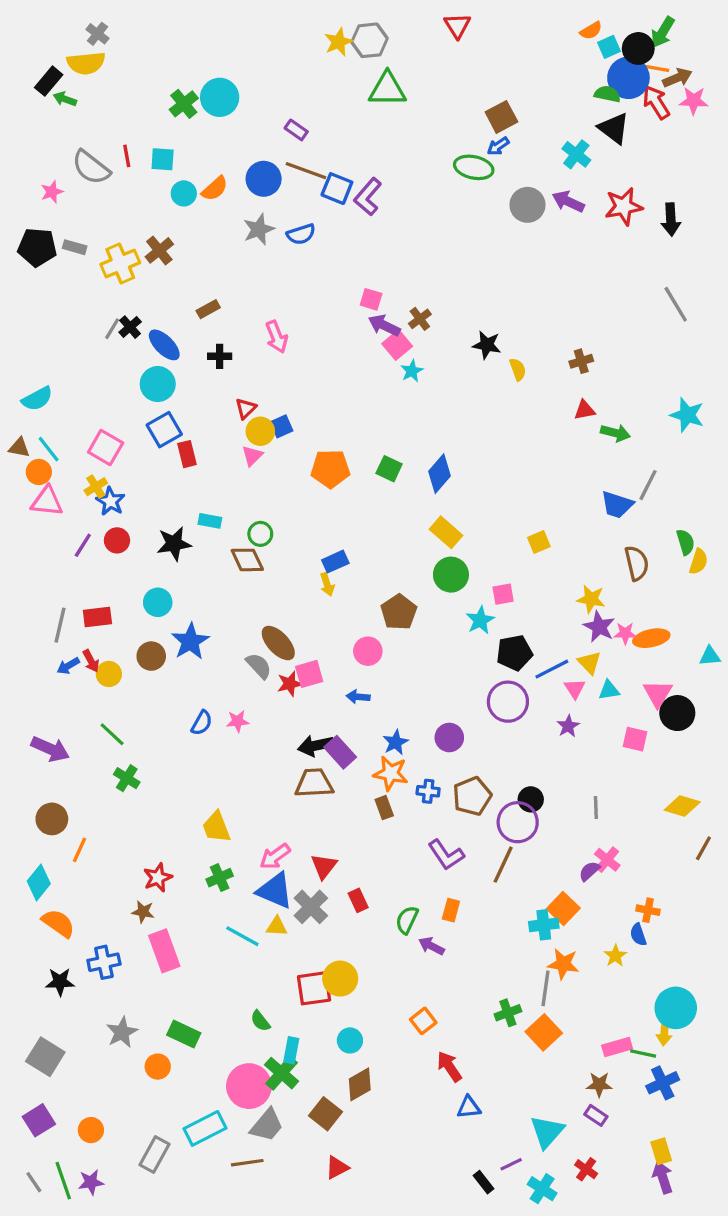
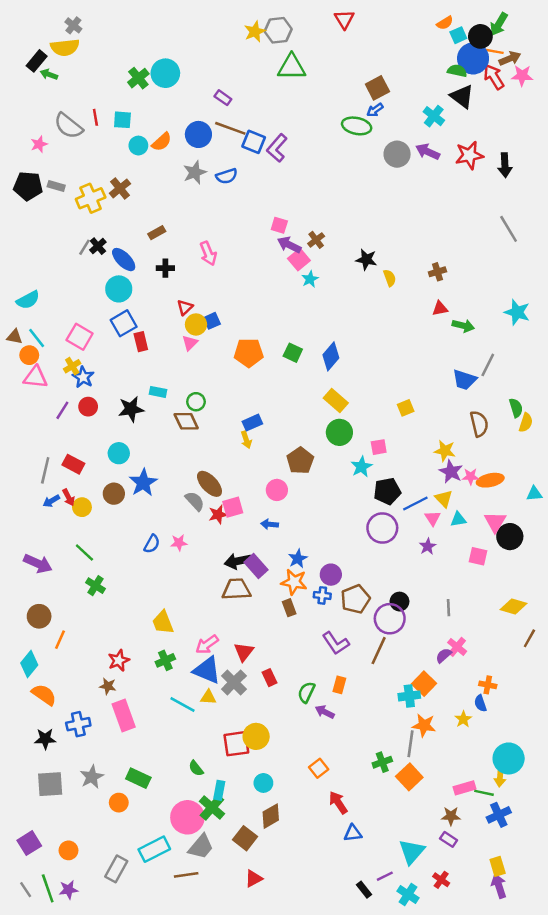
red rectangle: (97, 617) -> (73, 464), turned 35
purple circle: (449, 737) -> (331, 575), moved
gray square: (45, 1057) -> (50, 784), moved, turned -36

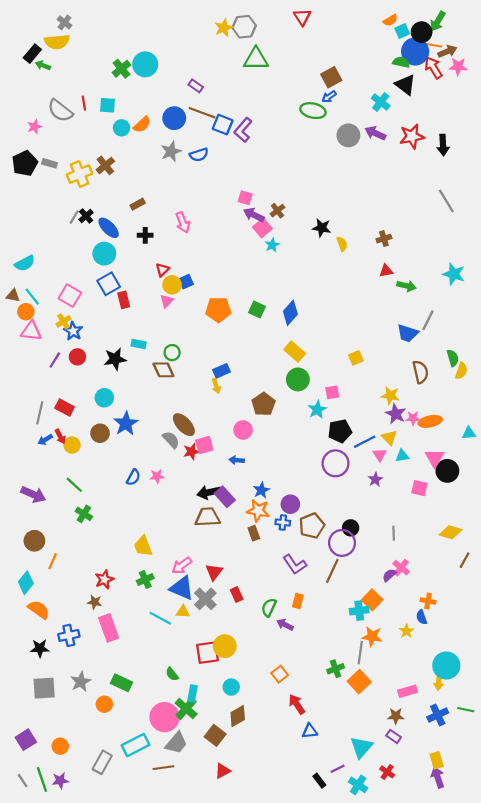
black pentagon: (28, 186) -> (25, 163), turned -30
green line: (484, 793) -> (466, 710), moved

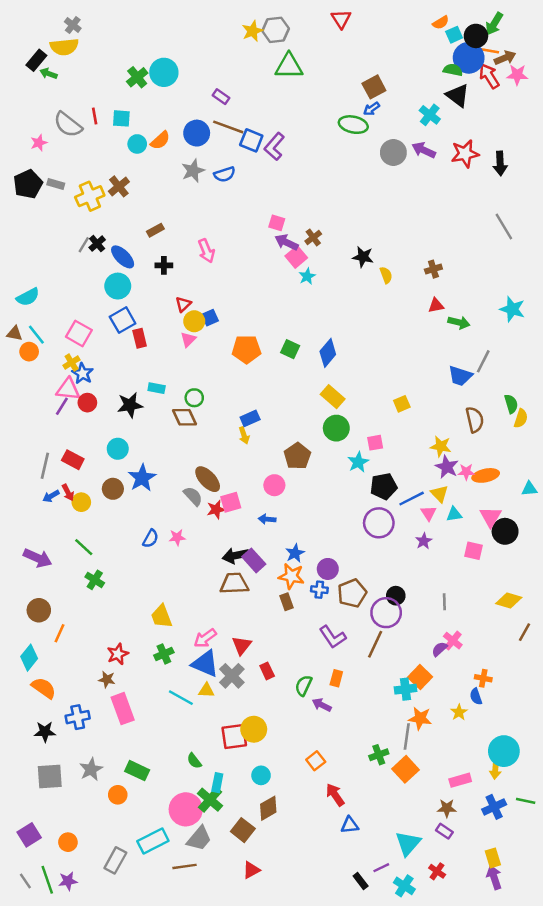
pink triangle: (31, 331) -> (68, 389), moved

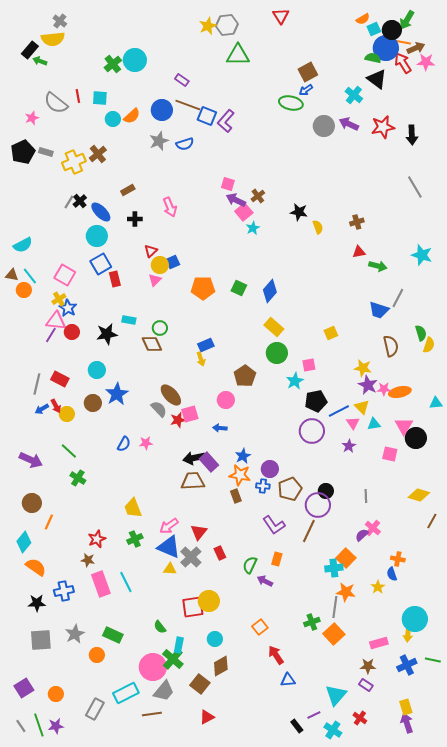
cyan line: (181, 698) -> (126, 582), moved, turned 35

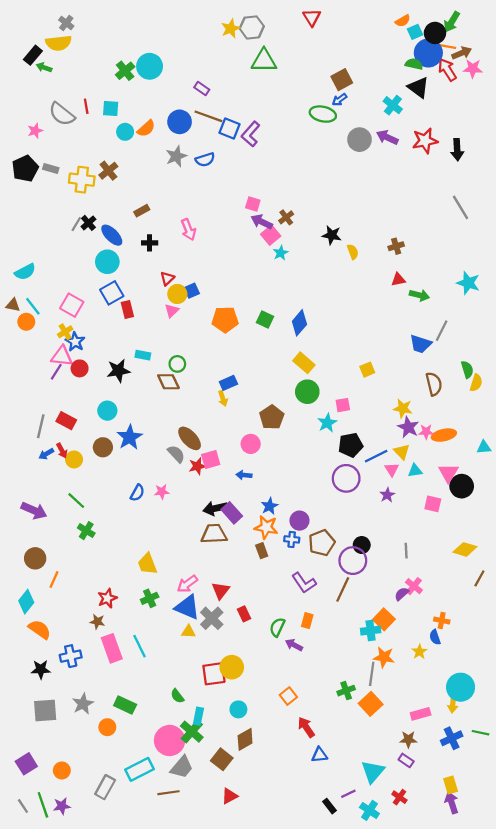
yellow cross: (74, 162) -> (82, 180), turned 30

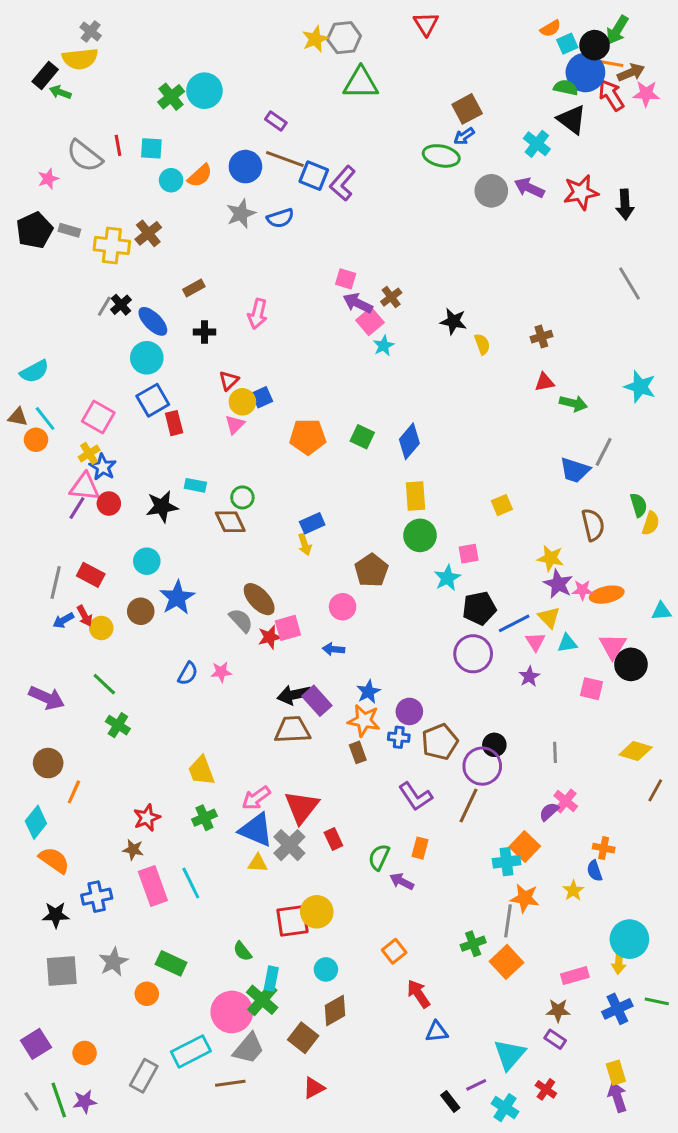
pink arrow: (188, 230) -> (258, 314), turned 35
yellow rectangle: (304, 363) -> (415, 496), turned 45
red triangle: (221, 591) -> (302, 807), size x1.4

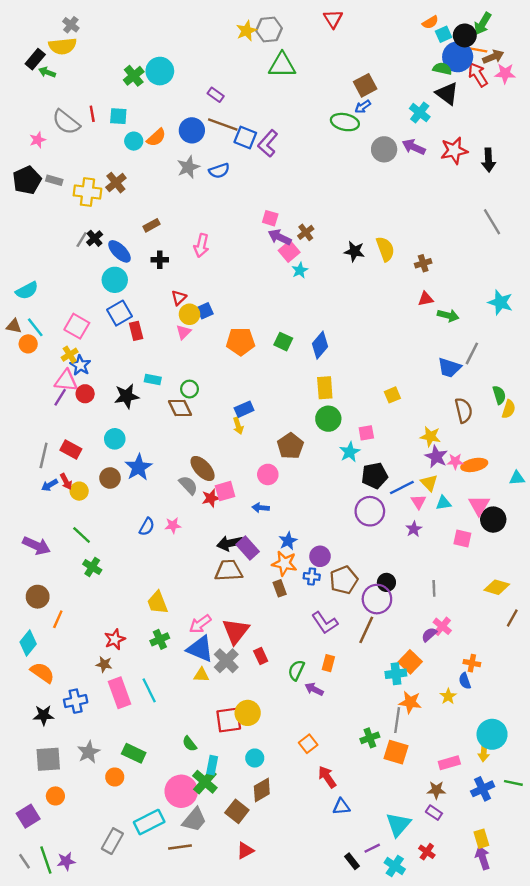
yellow semicircle: (482, 344) -> (385, 249), moved, size x1.5
orange square: (507, 962) -> (396, 752), turned -30
orange circle: (85, 1053) -> (55, 796), moved

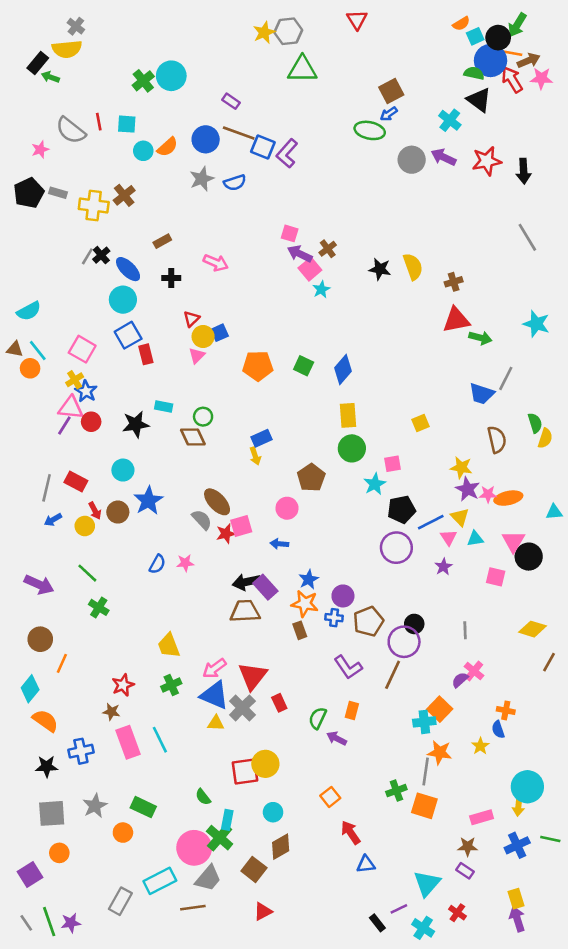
pink arrow: (201, 245) -> (216, 263), turned -80
red triangle: (426, 299) -> (456, 320), size x1.6
red arrow: (66, 482) -> (95, 511), moved

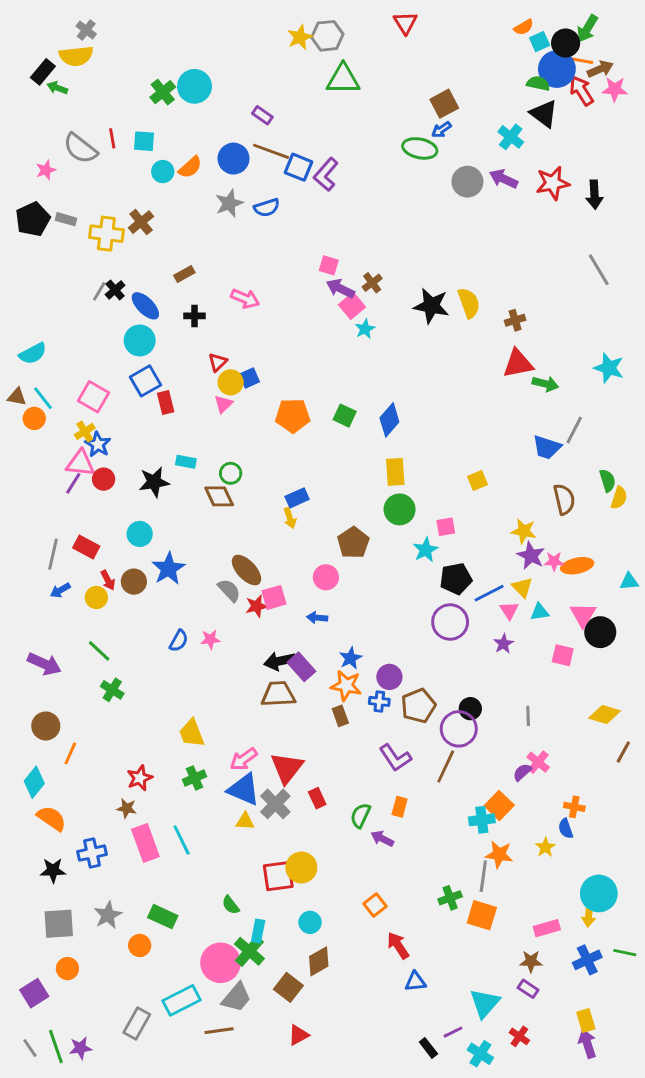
black star: (380, 269) -> (431, 306), size x1.4

